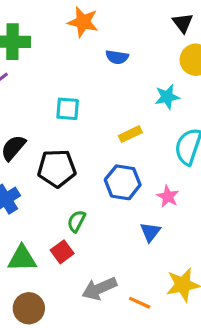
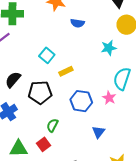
cyan square: (68, 109) -> (47, 55), turned 35
yellow rectangle: (130, 134) -> (66, 71), moved
pink star: (168, 196) -> (109, 98), moved

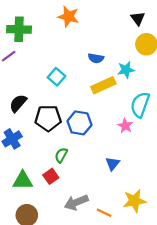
blue semicircle: (77, 23) -> (96, 58), moved
yellow rectangle: (66, 71) -> (103, 85), moved, size x1.5
blue hexagon: (81, 101) -> (79, 123), moved

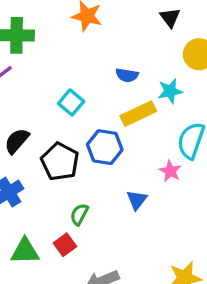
black triangle: (138, 18) -> (170, 18), moved
black pentagon: (48, 118) -> (60, 162), turned 30
blue hexagon: (79, 123) -> (105, 147), moved
blue triangle: (112, 164) -> (137, 200), moved

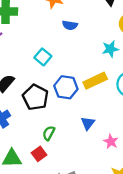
blue semicircle: (127, 75) -> (70, 25), moved
yellow rectangle: (138, 114) -> (95, 81), moved
pink star: (170, 171) -> (111, 142), moved

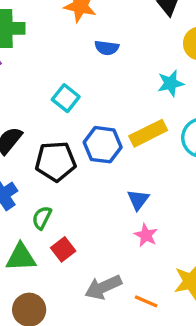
black pentagon: (35, 97) -> (56, 161), turned -30
green semicircle: (49, 133) -> (42, 218), moved
pink star: (111, 142) -> (146, 235), moved

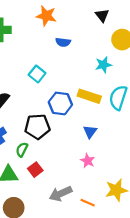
yellow rectangle: (148, 133) -> (89, 96), turned 45
black pentagon: (56, 161) -> (37, 127), moved
blue triangle: (138, 200) -> (90, 132), moved

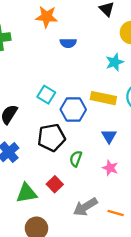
cyan square: (37, 74) -> (46, 95), moved
green semicircle: (22, 150) -> (76, 159), moved

